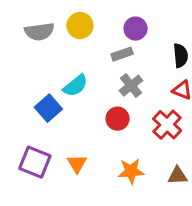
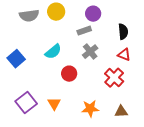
blue square: (48, 108) -> (16, 59), moved
red circle: (118, 119) -> (69, 74), moved
purple square: (35, 162) -> (26, 103), turned 30

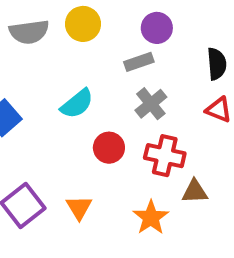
red cross: (114, 78) -> (165, 156), moved, turned -30
orange star: (90, 109) -> (151, 217), turned -30
brown triangle: (121, 112) -> (195, 192), moved

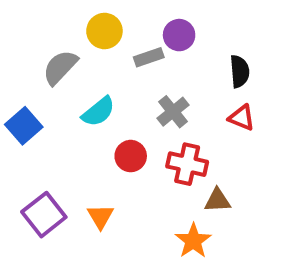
gray semicircle: (29, 32) -> (60, 67), moved, turned 141
gray rectangle: (139, 62) -> (149, 57), moved
orange star: (151, 217) -> (193, 241), moved

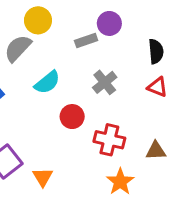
yellow circle: (104, 31) -> (38, 20), moved
red cross: (187, 164) -> (109, 140), moved
brown triangle: (217, 200) -> (156, 151), moved
orange triangle: (100, 217) -> (43, 177), moved

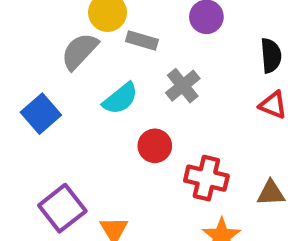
gray rectangle: (86, 41) -> (142, 40), moved, turned 35
gray cross: (105, 82) -> (183, 86), moved

